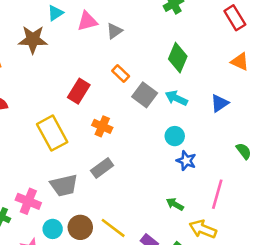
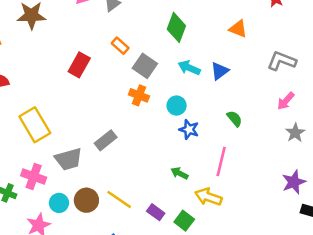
cyan arrow: (176, 98) -> (189, 68), moved
orange cross: (102, 126) -> (139, 95), moved
yellow rectangle: (52, 133) -> (35, 125), moved
green semicircle: (244, 151) -> (235, 119), moved

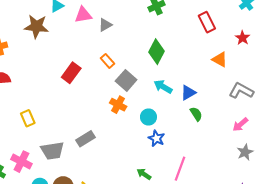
orange triangle: (238, 29) -> (220, 59), moved
green semicircle: (235, 119) -> (196, 114), moved
yellow rectangle: (35, 125) -> (28, 118), size x0.6

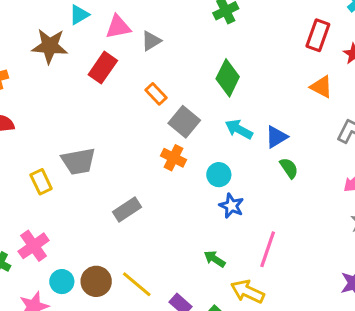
red rectangle: (207, 22) -> (318, 35), moved, turned 48
red rectangle: (71, 73) -> (103, 68), moved
gray trapezoid: (52, 151) -> (78, 161), moved
pink cross: (21, 162) -> (34, 246), turned 30

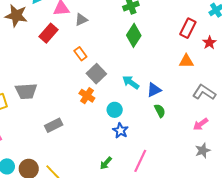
green diamond: (228, 78) -> (134, 35), moved
orange triangle: (321, 87) -> (186, 61), turned -35
green arrow: (215, 259) -> (106, 163), turned -88

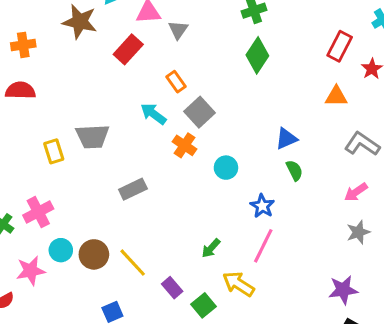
gray triangle: (81, 20) -> (178, 30), turned -32
cyan arrow: (131, 82) -> (153, 114), moved
blue star: (120, 131) -> (262, 206), moved

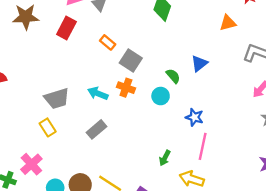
cyan arrow: (153, 114) -> (98, 93), moved
yellow rectangle: (54, 151) -> (48, 127), moved
green semicircle: (294, 170) -> (173, 76), moved

